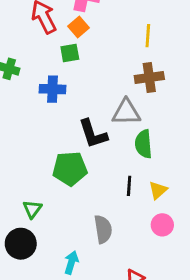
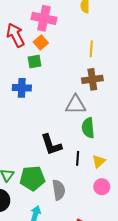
black L-shape: (93, 134) -> (51, 145), moved
green pentagon: (70, 169) -> (32, 178), moved

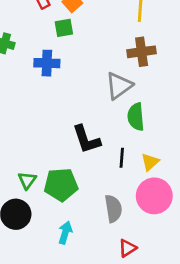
gray triangle: (75, 105) -> (119, 86), turned -35
pink circle: (102, 187) -> (154, 196), size x1.6
gray semicircle: (59, 190) -> (113, 209), moved

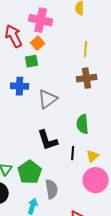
gray triangle: (119, 86) -> (48, 99), moved
green pentagon: (61, 185) -> (30, 172), turned -30
gray semicircle: (113, 209) -> (52, 189), moved

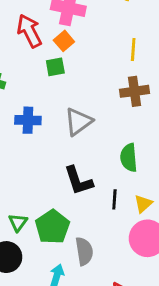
blue cross: (20, 86) -> (28, 120), moved

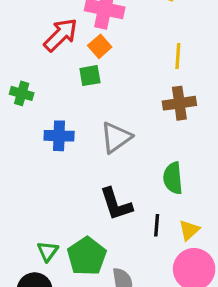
red arrow: (29, 31) -> (61, 35), turned 72

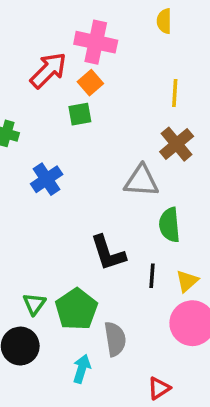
brown cross: (179, 103) -> (177, 144), turned -32
blue cross: (59, 136) -> (47, 179), turned -36
gray triangle: (116, 137) -> (141, 181), moved, turned 40

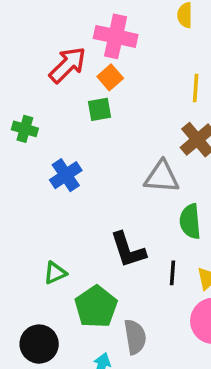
green triangle: (34, 304) -> (55, 273), moved, turned 30

